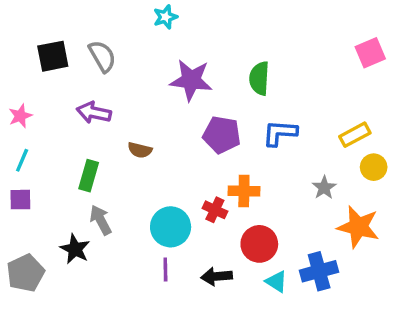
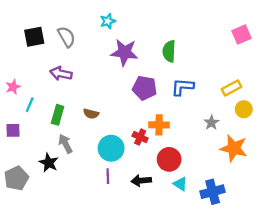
cyan star: (165, 17) -> (108, 21), moved
pink star: (20, 116) -> (13, 87), moved
brown semicircle: (140, 150) -> (91, 114), moved
cyan line: (22, 160) -> (30, 105), moved
blue cross: (319, 271) -> (213, 192), moved

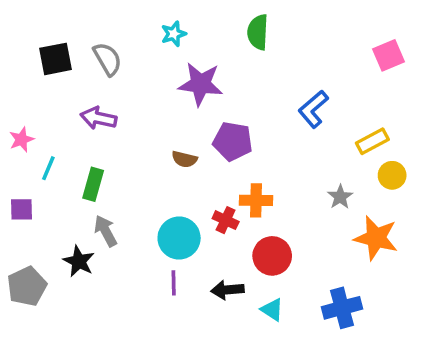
green semicircle: (169, 51) -> (258, 32), moved
blue L-shape: (182, 87) -> (313, 109), moved, turned -45
brown semicircle: (91, 114) -> (184, 159), moved
cyan triangle: (180, 184) -> (272, 310), moved

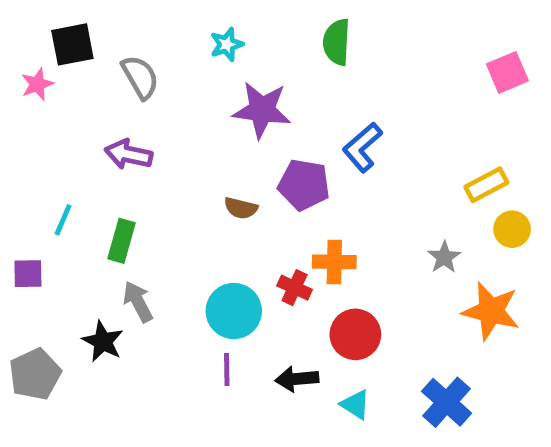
black square: (56, 59) -> (72, 44), moved
blue L-shape: (313, 109) -> (362, 147), moved
pink star: (21, 140) -> (37, 84), moved
blue cross: (342, 308) -> (447, 402), turned -33

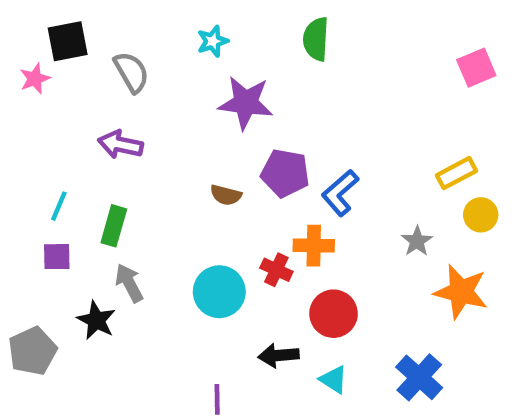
blue L-shape: (362, 147) -> (340, 193), moved
purple square: (28, 274) -> (57, 257), moved
purple line: (227, 369) -> (217, 399), moved

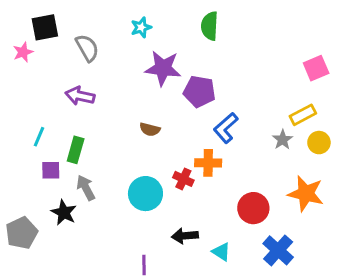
pink square: (476, 68) -> (316, 68), moved
purple pentagon: (285, 173) -> (199, 92), moved
gray star: (417, 241) -> (282, 140), moved
purple square: (57, 257) -> (51, 170), moved
red circle: (334, 314) -> (253, 208), moved

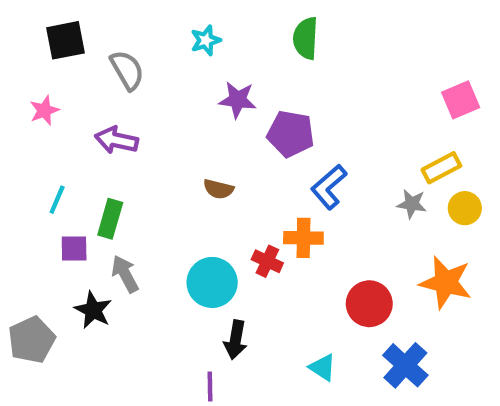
pink star: (23, 52) -> (44, 110), moved
purple star: (163, 68) -> (238, 100), size x0.7
gray star: (282, 140) -> (412, 204), turned -30
black arrow: (185, 236) -> (235, 340), moved, turned -75

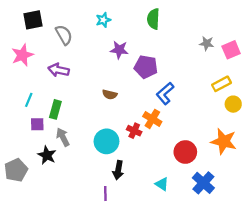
pink star: (44, 110) -> (22, 55), size x1.5
gray star: (412, 204) -> (207, 43), moved
orange cross: (303, 238) -> (152, 119), turned 30

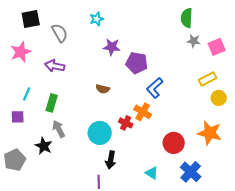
green semicircle: (153, 19) -> (187, 18), moved
purple square: (37, 124) -> (18, 117), moved

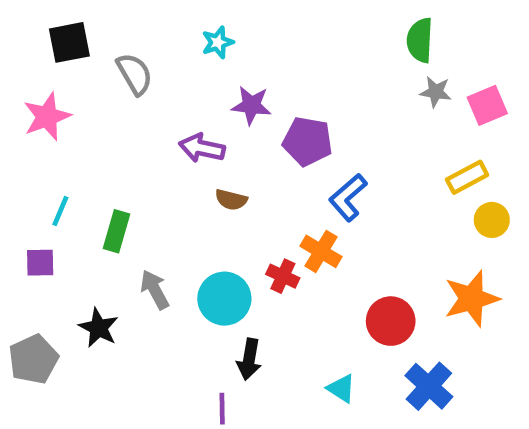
purple arrow: (55, 66) -> (202, 148), moved
gray arrow: (59, 129) -> (155, 290), moved
orange star: (210, 133) -> (472, 299), turned -30

